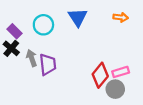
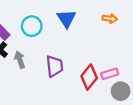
purple trapezoid: (48, 64) -> (54, 66), moved
gray circle: (115, 89) -> (121, 91), moved

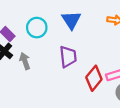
purple trapezoid: (54, 66) -> (68, 57), moved

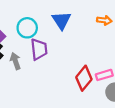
purple trapezoid: (68, 57) -> (39, 49), moved

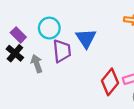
blue triangle: (61, 20) -> (86, 38), moved

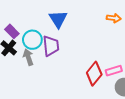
cyan circle: (49, 28) -> (32, 40), moved
blue triangle: (86, 38) -> (58, 19), moved

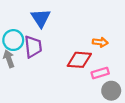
orange arrow: (114, 18) -> (100, 42), moved
red diamond: (94, 74) -> (79, 60), moved, turned 55

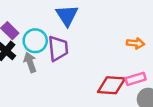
red diamond: (79, 60) -> (111, 85), moved

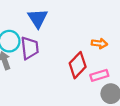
red diamond: (111, 85) -> (78, 65), moved, turned -50

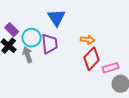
orange arrow: (99, 43) -> (88, 40), moved

